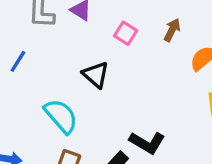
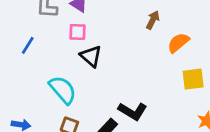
pink square: (126, 33) -> (77, 32), moved, turned -30

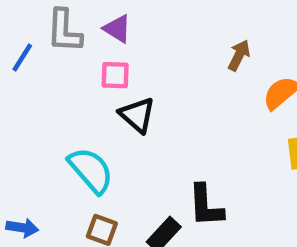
blue line: (28, 45) -> (22, 57), moved
black L-shape: (133, 111) -> (206, 206), turned 56

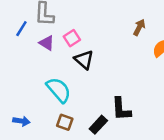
purple triangle: (117, 29) -> (47, 43), moved
pink square: (115, 75) -> (72, 38), turned -35

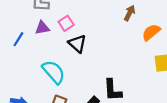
blue line: (21, 29) -> (18, 39), moved
purple triangle: (47, 43) -> (42, 28), turned -42

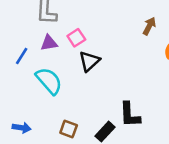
black triangle: (77, 44) -> (89, 61), turned 36
cyan semicircle: (54, 72) -> (49, 81), moved

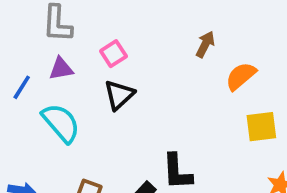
pink square: (76, 38) -> (113, 54), moved

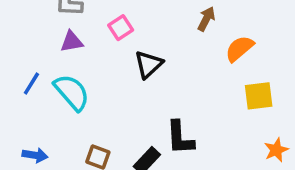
blue line: (22, 87) -> (31, 84), moved
black triangle: (119, 95) -> (149, 64), moved

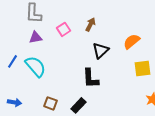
brown arrow: (206, 19) -> (91, 24), moved
black triangle: (149, 64) -> (101, 50), moved
black L-shape: (180, 138) -> (91, 78), moved

